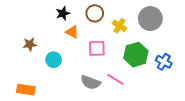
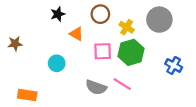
black star: (63, 13) -> (58, 14), moved
brown star: (30, 44) -> (15, 44), moved
green hexagon: (136, 55) -> (131, 52), moved

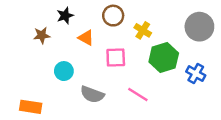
gray circle: (159, 20) -> (199, 27), moved
brown star: (15, 44) -> (42, 35), moved
green hexagon: (131, 52) -> (164, 57), moved
gray semicircle: (96, 87) -> (92, 94), moved

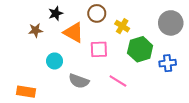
orange triangle: (86, 38) -> (74, 32), size x1.5
blue cross: (196, 74) -> (168, 63), turned -35

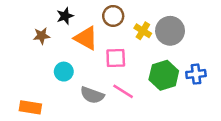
gray circle: (171, 23) -> (170, 31), moved
green hexagon: (140, 49) -> (164, 75), moved
pink line: (118, 81) -> (123, 91), moved

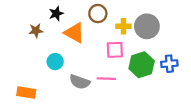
yellow cross: (143, 31) -> (123, 26), turned -32
pink square: (116, 58) -> (115, 50), moved
pink line: (123, 91) -> (106, 79), turned -30

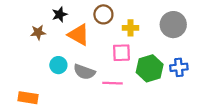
gray circle: (147, 26) -> (173, 25), moved
gray semicircle: (80, 82) -> (84, 72), moved

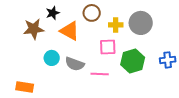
gray circle: (173, 25) -> (141, 23), moved
brown star: (38, 32) -> (34, 29), size x1.5
blue cross: (179, 67) -> (168, 60), moved

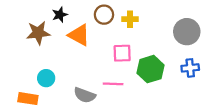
gray circle: (141, 23) -> (187, 32), moved
yellow cross: (116, 25) -> (130, 19), moved
cyan circle: (52, 58) -> (46, 78), moved
gray semicircle: (75, 64) -> (85, 95), moved

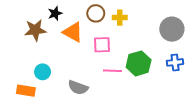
pink square: (122, 53) -> (102, 45), moved
pink line: (113, 84) -> (112, 71), moved

